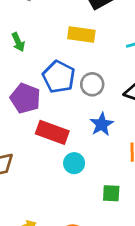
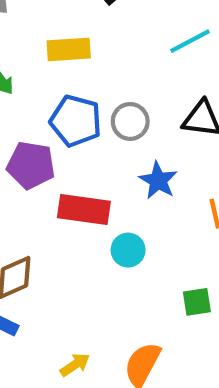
yellow rectangle: (81, 34) -> (69, 49), moved
green square: (111, 193) -> (197, 302), moved

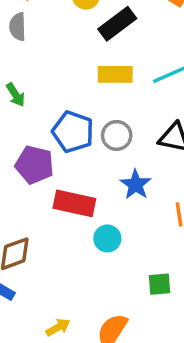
yellow rectangle: (69, 49) -> (115, 74), moved

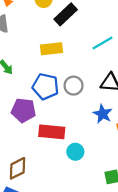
yellow rectangle: (115, 74) -> (51, 49), moved
blue star: (136, 184) -> (103, 114), moved

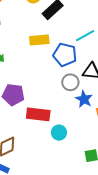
blue pentagon: (46, 86) -> (65, 55), moved
gray circle: (74, 86) -> (70, 82), moved

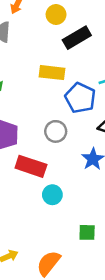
gray circle: (70, 82) -> (56, 131), moved

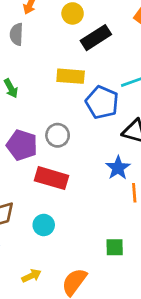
gray circle: (56, 131) -> (58, 135), moved
cyan circle: (52, 195) -> (44, 225), moved

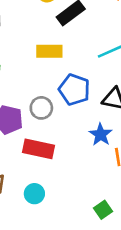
blue pentagon: (102, 102) -> (74, 90), moved
green square: (115, 247) -> (103, 210), turned -30

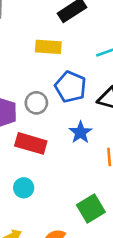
blue star: (101, 135) -> (80, 132), moved
green square: (103, 210) -> (91, 208), size x1.5

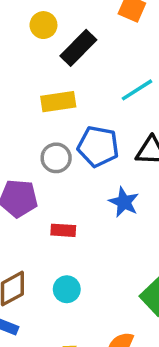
gray circle: (36, 103) -> (56, 158), moved
red rectangle: (31, 143) -> (63, 230), size x0.6

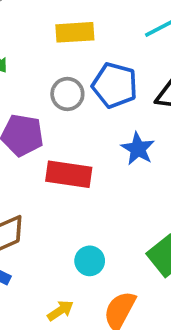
red rectangle: (63, 230) -> (69, 174), size x1.6
cyan circle: (67, 289) -> (90, 261), moved

